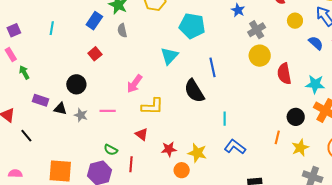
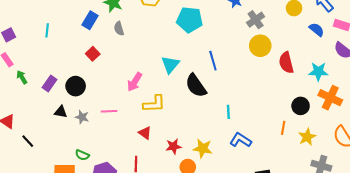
cyan triangle: (169, 56) -> (170, 65), moved
purple rectangle: (41, 100) -> (50, 84), moved, turned -70
green semicircle: (111, 150) -> (82, 155), moved

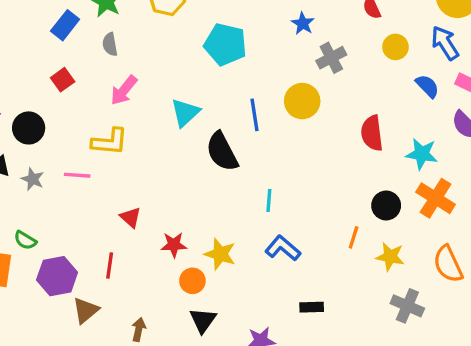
yellow circle: (260, 46) -> (302, 101), moved
pink arrow: (135, 82) -> (124, 90), moved
yellow L-shape: (154, 104) -> (110, 142), moved
yellow star: (307, 137) -> (390, 257), turned 30

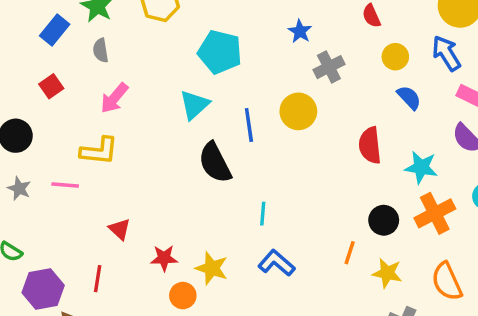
blue semicircle: (427, 86) -> (409, 98), moved
cyan triangle: (185, 113) -> (194, 105), moved
orange cross: (436, 198) -> (435, 213), turned 30

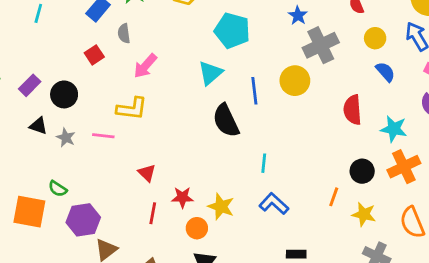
gray semicircle: (101, 50) -> (124, 33), moved
gray cross: (329, 67) -> (321, 45), size x1.4
red line: (98, 279) -> (153, 213), moved

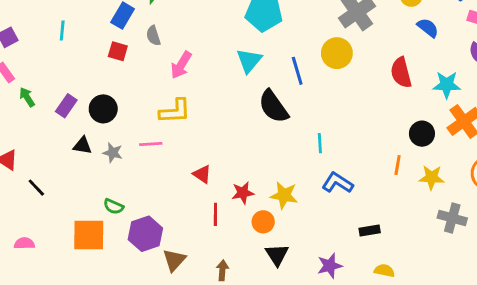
red square: (94, 55) -> (118, 51), moved, turned -30

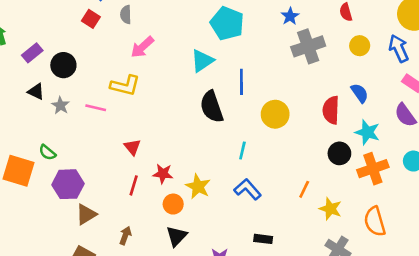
blue semicircle: (428, 28) -> (360, 93), moved
yellow circle: (337, 53) -> (275, 114), moved
black circle: (422, 134) -> (339, 153), moved

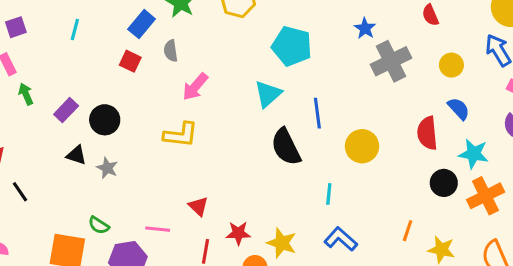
yellow circle: (360, 46) -> (451, 65), moved
pink line: (96, 108) -> (158, 229), moved

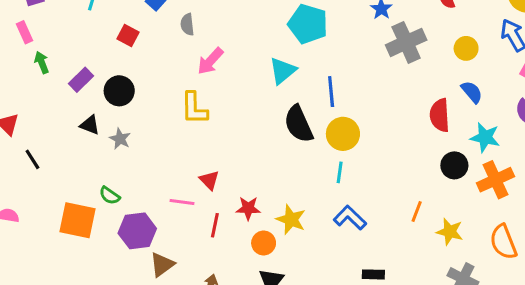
red square: (130, 61) -> (128, 36), moved
yellow L-shape: (181, 135) -> (194, 108), turned 81
yellow circle: (362, 146) -> (343, 134), moved
pink line: (158, 229) -> (182, 202), moved

